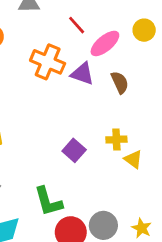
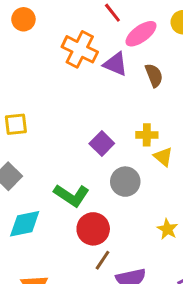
green L-shape: (48, 201) -> (72, 195), turned -44
gray circle: (103, 225) -> (125, 182), moved

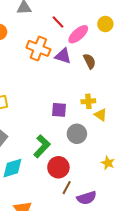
purple square: (102, 144) -> (59, 110), turned -35
green L-shape: (72, 195) -> (42, 146), turned -75

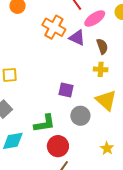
yellow cross: (88, 101) -> (101, 69), moved
yellow triangle: (101, 115) -> (106, 100), size x1.6
green L-shape: (42, 146) -> (45, 123), turned 30

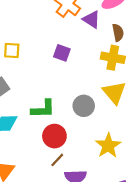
yellow cross: (101, 69) -> (113, 58), size x1.5
purple square: (66, 90) -> (62, 53), moved
yellow star: (107, 148) -> (108, 146), size x1.6

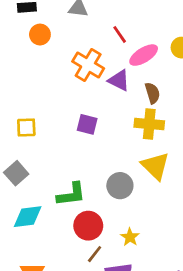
yellow star: (108, 146) -> (130, 237), moved, size x0.6

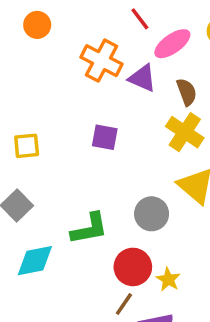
yellow cross: (149, 124) -> (185, 132), turned 32
red circle: (88, 226) -> (133, 267), moved

